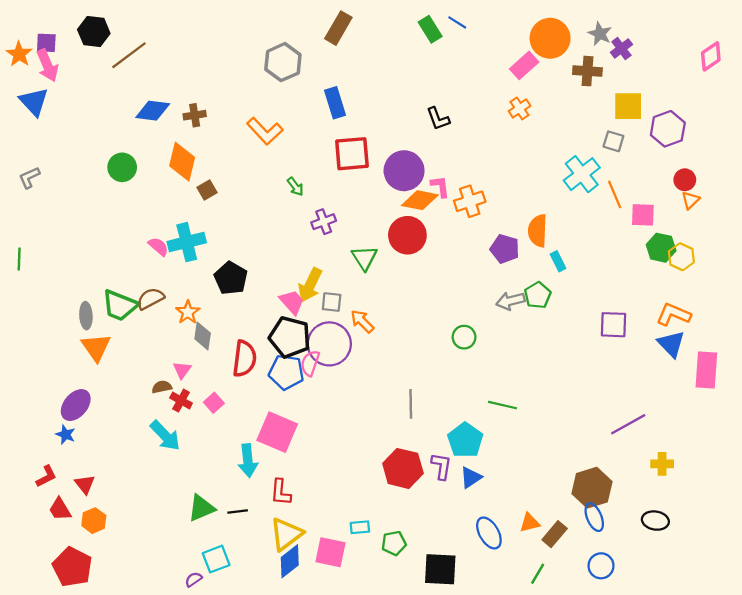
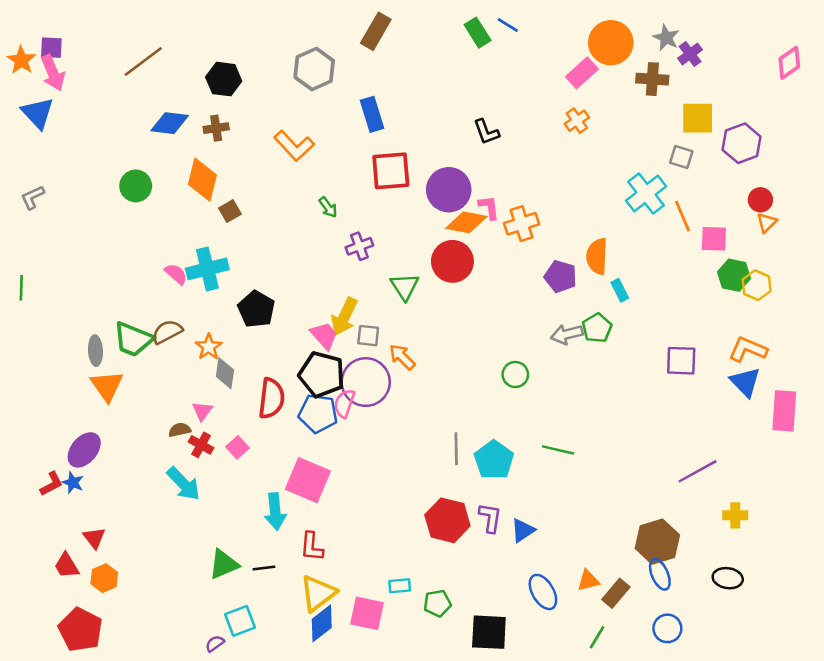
black hexagon: (94, 31) -> (224, 79), moved
cyan pentagon: (465, 440) -> (494, 460), moved
red L-shape: (46, 476) -> (51, 484), moved

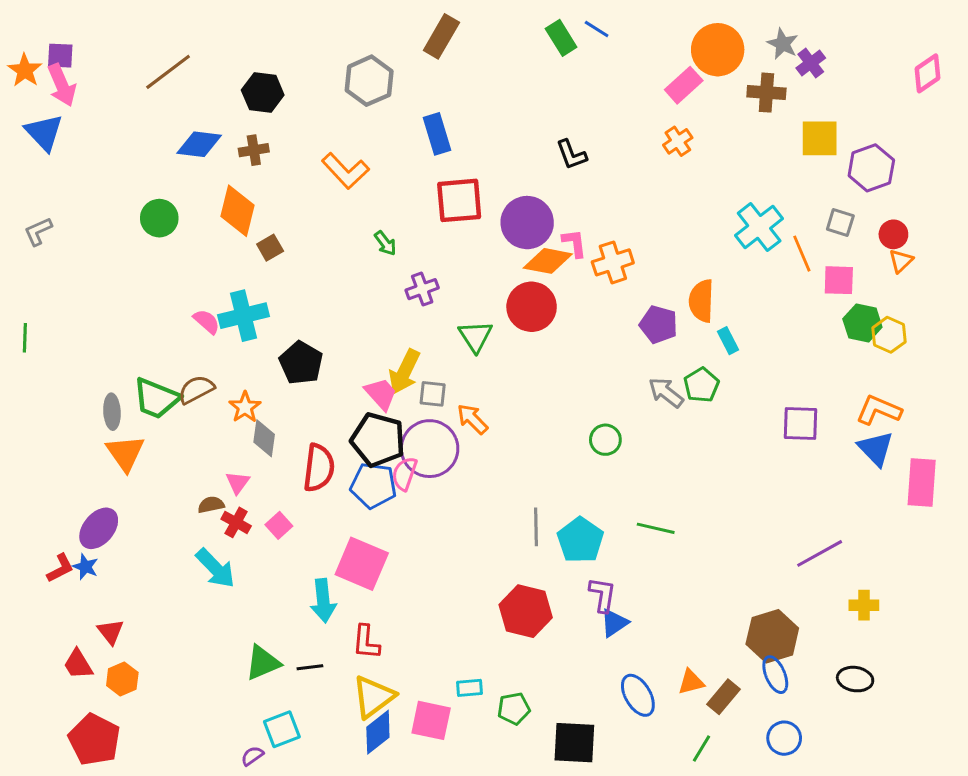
gray square: (681, 157) -> (840, 223), moved
gray arrow: (567, 334) -> (666, 392), turned 52
purple L-shape: (490, 518) -> (602, 595), moved

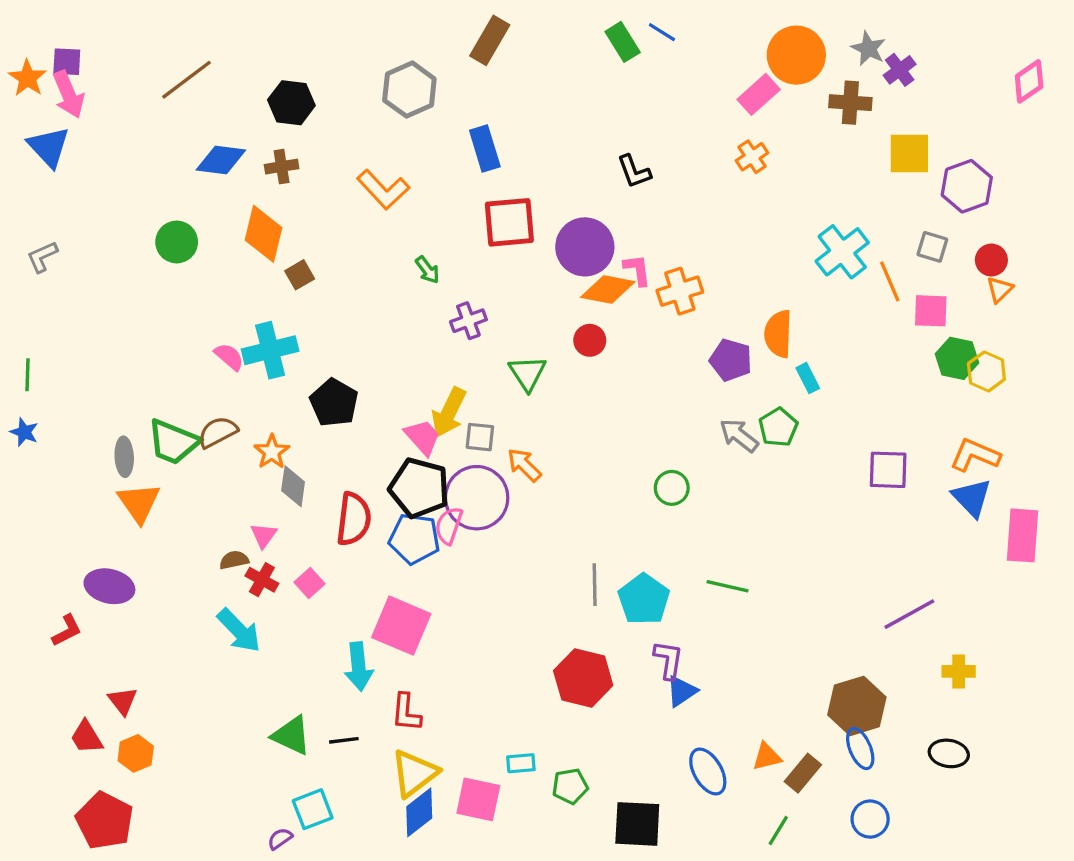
red circle: (532, 307) -> (590, 340), size x0.6
purple ellipse: (99, 528) -> (109, 586), turned 63
blue star: (85, 567) -> (24, 432), moved
green triangle: (263, 663) -> (291, 735), turned 48

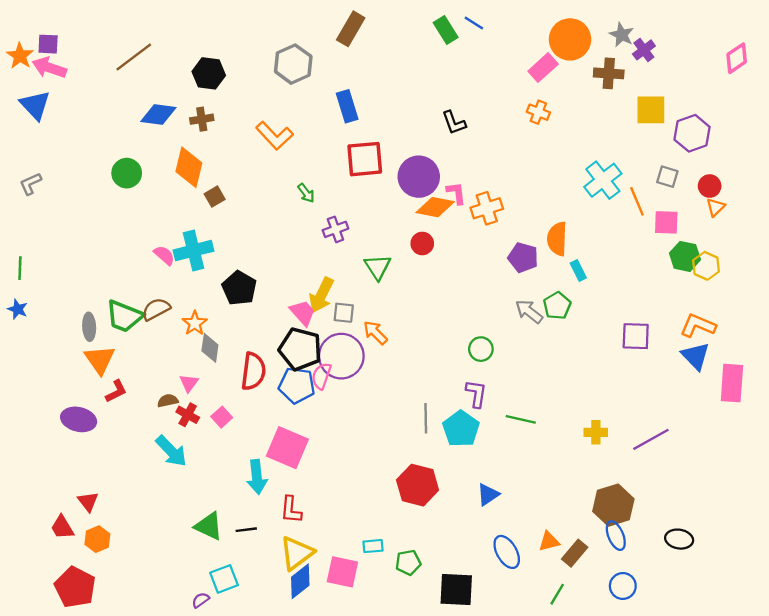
pink arrow: (68, 94) -> (49, 68), turned 132
orange cross: (752, 157) -> (538, 112), turned -35
red L-shape: (67, 630) -> (116, 391), moved
purple L-shape: (668, 660) -> (476, 394), moved
yellow cross: (959, 671) -> (596, 432), moved

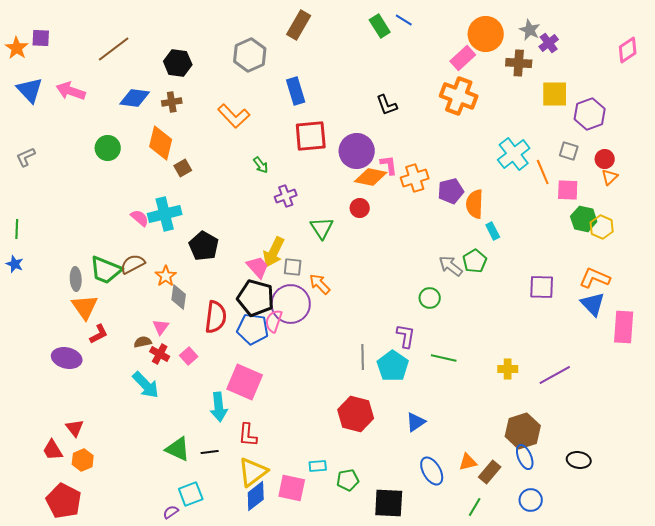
pink arrow: (49, 68) -> (71, 91), moved
orange cross: (538, 112) -> (459, 96), size x1.8
purple pentagon: (523, 258) -> (451, 191), moved, turned -30
green circle: (481, 349) -> (430, 298), moved

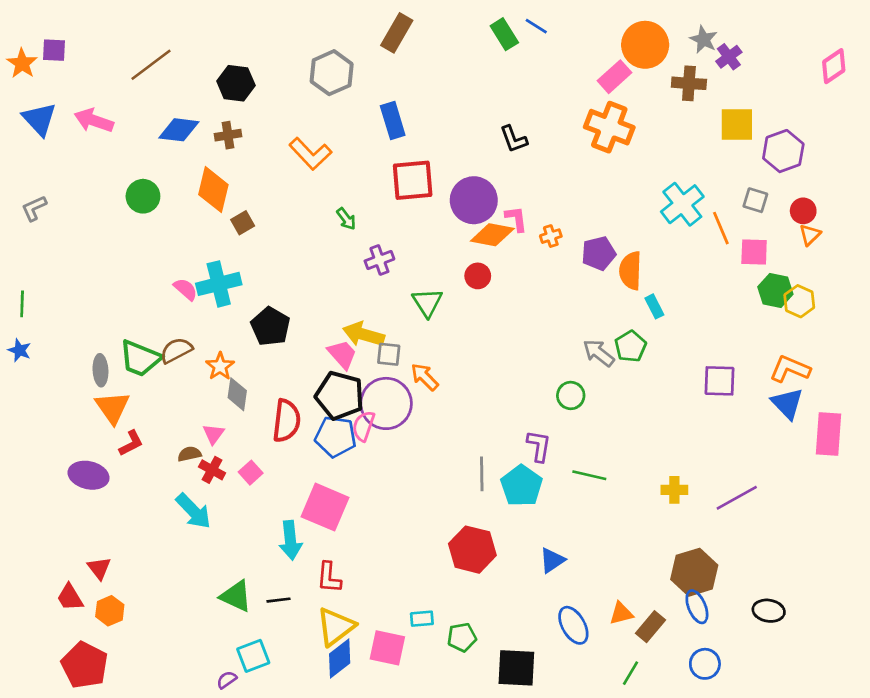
orange cross: (415, 178) -> (551, 236), size x0.6
yellow arrow: (274, 252) -> (364, 334), turned 80

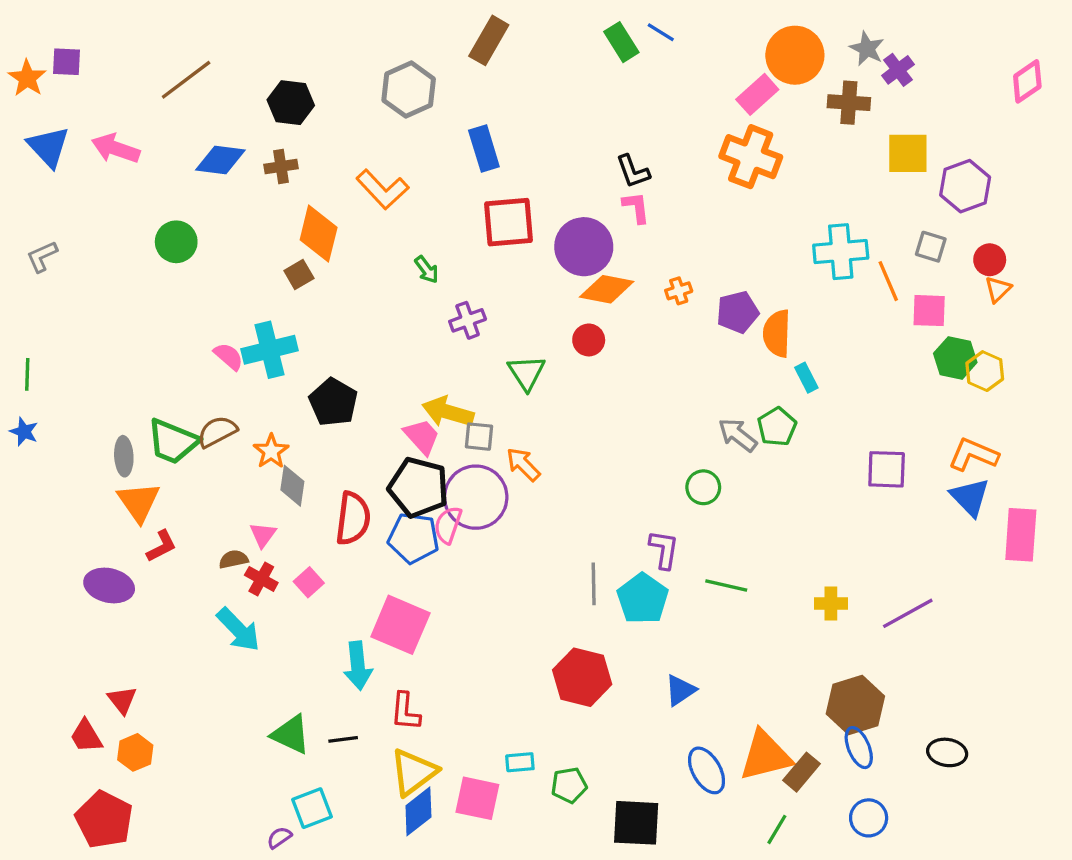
orange diamond: (213, 190) -> (319, 234), moved
cyan cross: (682, 204) -> (841, 252), turned 33
pink L-shape: (516, 219) -> (636, 207), moved
orange triangle: (621, 613) -> (765, 756), size x1.8

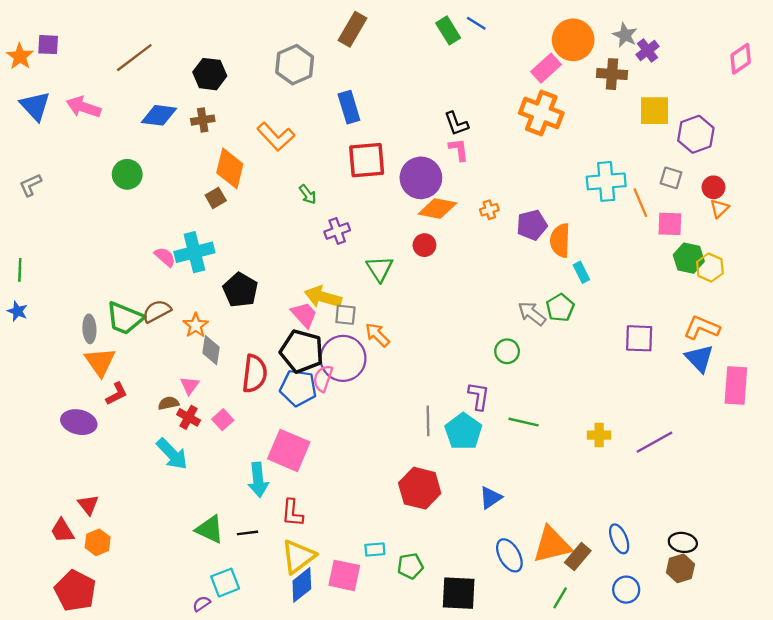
brown hexagon: (855, 705) -> (680, 568), moved, size x0.7

